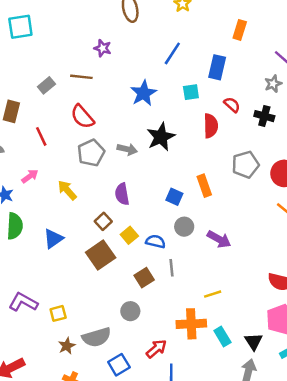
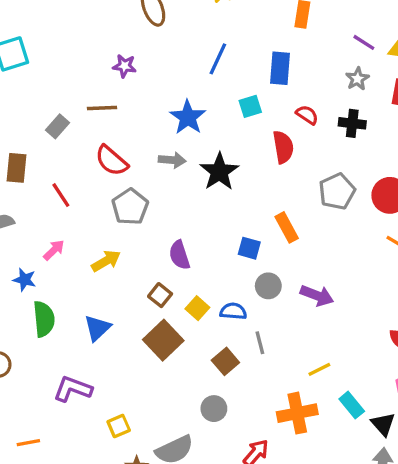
gray arrow: (127, 149) -> (172, 160), moved
yellow arrow: (67, 190) -> (106, 261), turned 110
purple L-shape: (23, 302) -> (73, 389), moved
cyan rectangle: (222, 336) -> (352, 405), moved

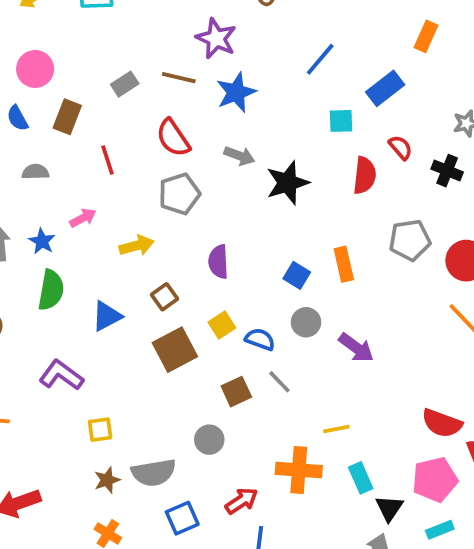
purple star: (125, 66) -> (216, 38), size x1.5
blue rectangle: (280, 68) -> (385, 88), turned 32
blue star: (188, 117) -> (236, 92), moved
brown square: (160, 295) -> (164, 297), moved
gray line: (260, 343) -> (279, 382), turned -45

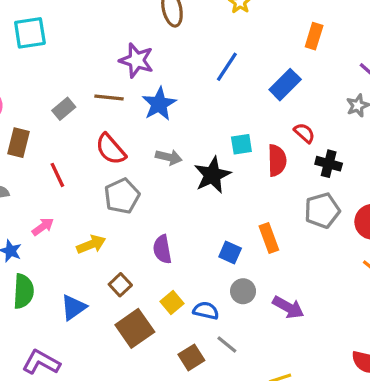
cyan square: (341, 121) -> (241, 144), moved
black cross: (447, 171) -> (329, 164), moved

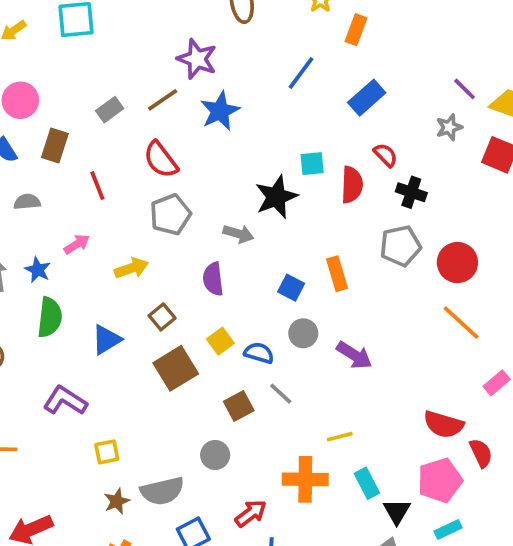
orange rectangle: (314, 36) -> (356, 30), moved
brown line: (109, 97) -> (163, 100), turned -44
gray arrow: (169, 157) -> (238, 234), moved

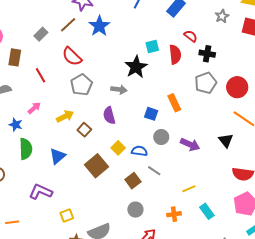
brown square: (162, 317) -> (84, 130), moved
gray circle: (215, 455) -> (135, 210), moved
orange cross: (305, 479) -> (174, 214), size x0.6
black triangle: (397, 511) -> (226, 140), moved

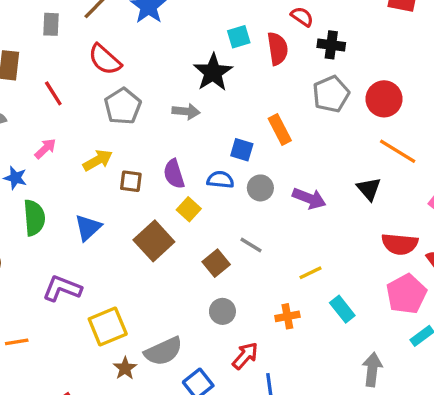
gray rectangle: (41, 34) -> (51, 24), turned -40
purple semicircle: (109, 115) -> (174, 174), moved
brown square: (84, 130) -> (131, 181), turned -32
blue semicircle: (139, 151) -> (220, 180), moved
yellow square: (67, 216) -> (108, 326), size x1.6

